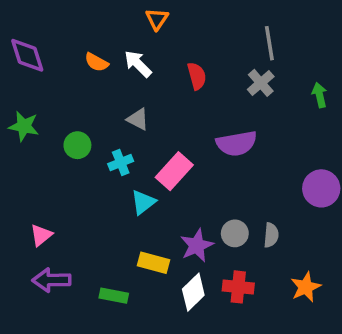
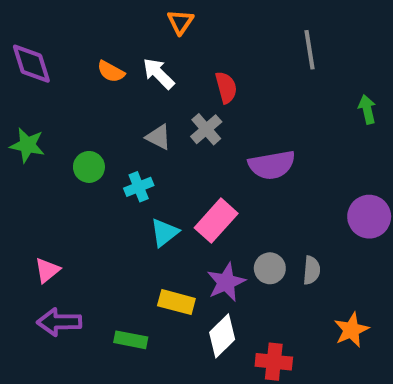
gray cross: (261, 83) -> (206, 129), moved
pink rectangle: (174, 171) -> (216, 221), moved
red cross: (238, 287) -> (274, 362), moved

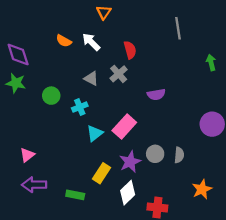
purple diamond: (31, 64) -> (18, 55), moved
purple semicircle: (272, 165) -> (156, 94), size x0.7
yellow rectangle: (176, 302) -> (101, 173), turned -72

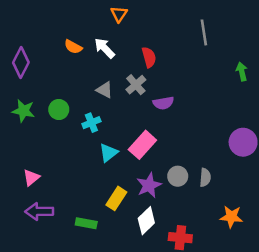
purple diamond: (18, 55) -> (21, 62), turned 45
green star: (16, 83) -> (23, 111), moved
purple semicircle: (156, 94) -> (163, 103), moved
orange star: (202, 189) -> (231, 217), turned 30

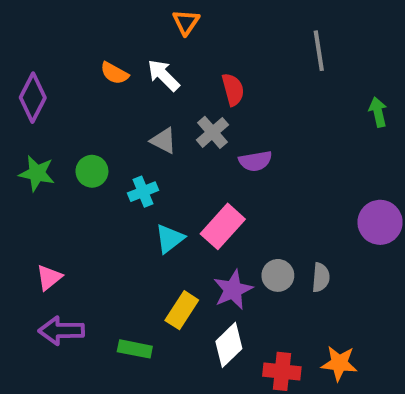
orange star: (231, 217) -> (339, 363), moved

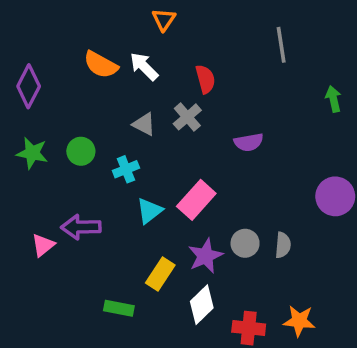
orange semicircle: (114, 73) -> (101, 65), size x1.4
purple semicircle: (255, 161) -> (249, 142), moved
purple arrow: (61, 331) -> (81, 227), moved

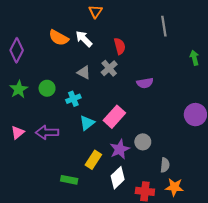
green star: (32, 153) -> (19, 89), turned 30
pink triangle: (43, 245) -> (18, 132), moved
gray semicircle: (283, 245) -> (165, 165), moved

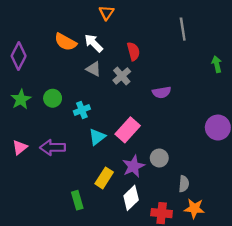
gray triangle: (84, 72) -> (94, 69), moved
green rectangle: (69, 180) -> (77, 200), turned 63

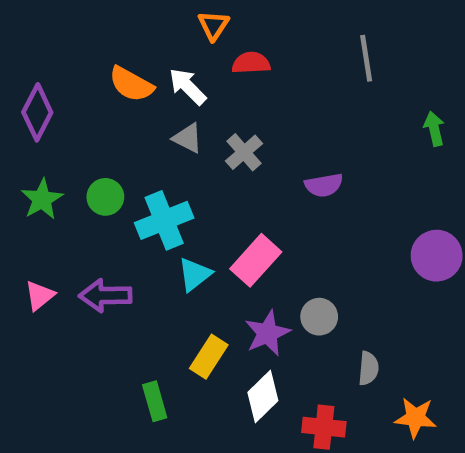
red semicircle: (133, 51) -> (251, 63), moved, turned -78
cyan cross: (82, 110) -> (164, 220), size x1.6
orange star: (194, 208) -> (415, 418), moved

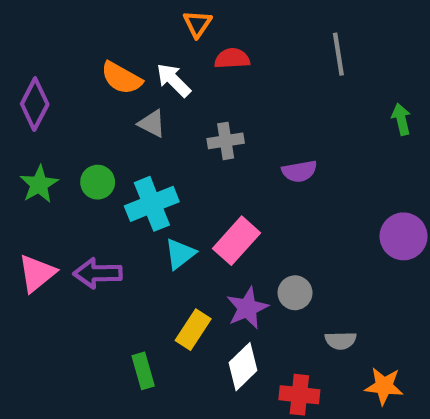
gray triangle: (188, 138) -> (152, 124), moved
gray cross: (244, 152) -> (226, 141), turned 32
pink triangle: (40, 296) -> (37, 273), size x1.4
gray semicircle: (368, 368) -> (341, 341), turned 84

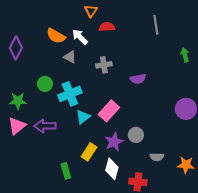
green star: (39, 184) -> (18, 101), moved, turned 30
white diamond: (243, 367) -> (112, 169), turned -30
orange star: (384, 386) -> (186, 165), moved

